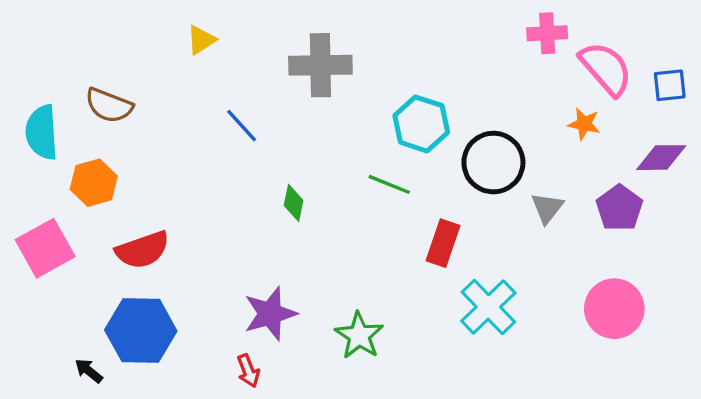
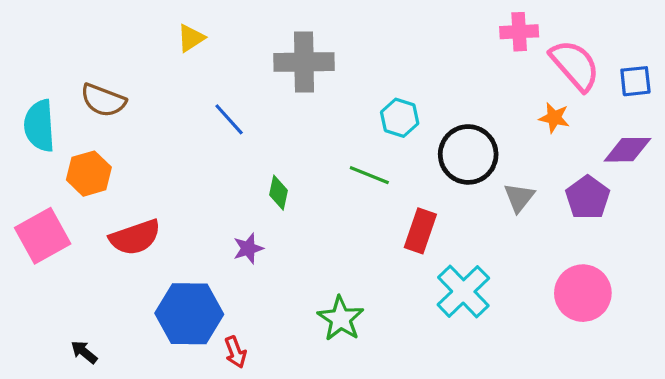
cyan hexagon: (421, 124) -> (400, 118), size x0.7
purple star: (270, 314) -> (248, 248), moved, size x0.6
blue hexagon: (141, 330) -> (189, 314), moved

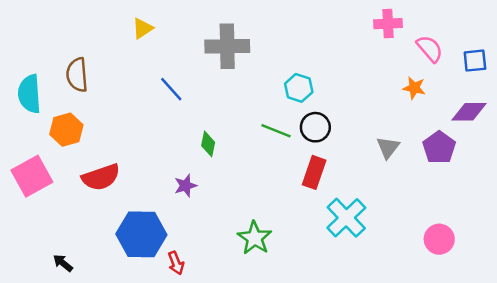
pink semicircle: (575, 65) -> (430, 49), size x0.7
brown semicircle: (103, 100) -> (77, 75), turned 64
black circle: (468, 154) -> (315, 127), moved, size x0.7
pink circle: (583, 293) -> (439, 239), moved, size x0.7

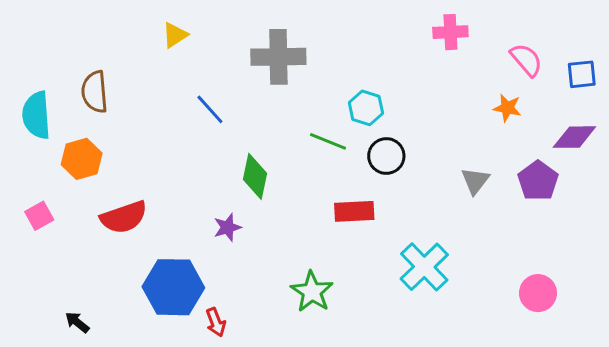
pink cross: (388, 24) -> (450, 32), moved
green line: (276, 131) -> (328, 141), moved
green diamond: (208, 144) -> (255, 176), size x1.4
red rectangle: (314, 172) -> (354, 211), moved, turned 68
pink square: (32, 176) -> (39, 216), size x0.6

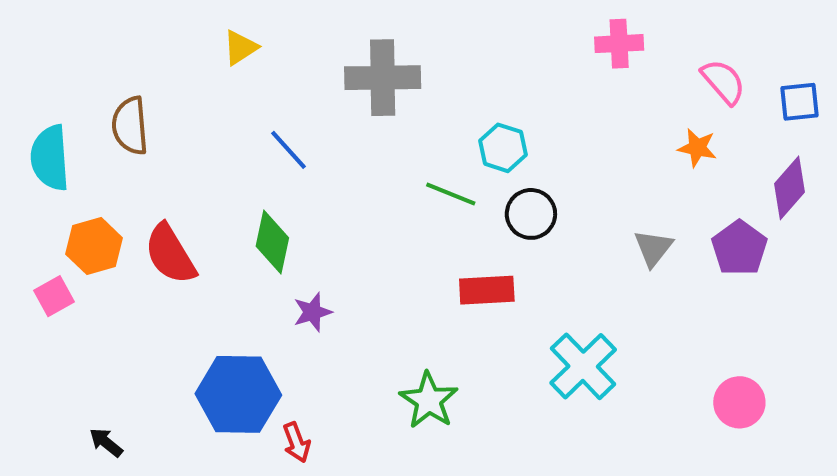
purple diamond: (574, 137) -> (789, 188), turned -48
orange hexagon: (82, 159) -> (94, 246), moved
green diamond: (255, 176) -> (272, 242), moved
red semicircle: (124, 217) -> (170, 254), moved, turned 78

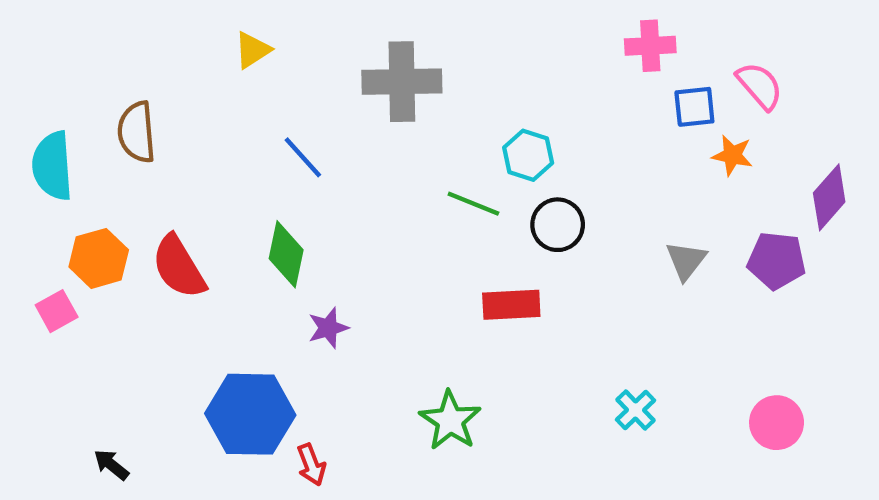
blue square: (800, 102) -> (694, 107), moved
purple pentagon: (739, 248) -> (777, 261), turned -30
cyan cross: (583, 366) -> (636, 410), moved, size x0.6

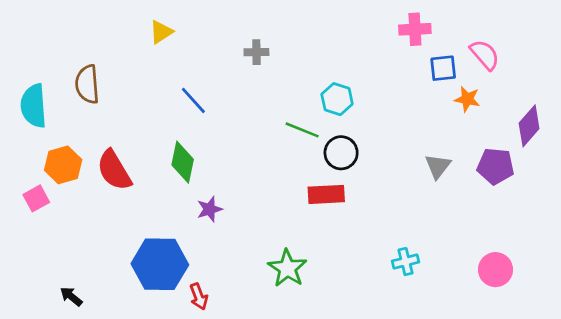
gray cross: (402, 82) -> (256, 52), size x0.5
black circle: (558, 225) -> (341, 153), moved
cyan cross: (636, 410) -> (406, 262), turned 30

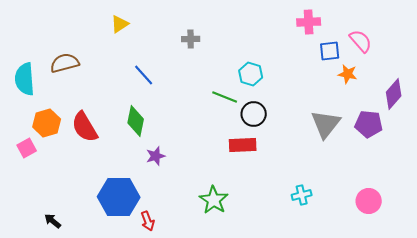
brown semicircle: (87, 84) -> (65, 63), turned 80
gray triangle: (438, 166) -> (326, 124), size x1.5

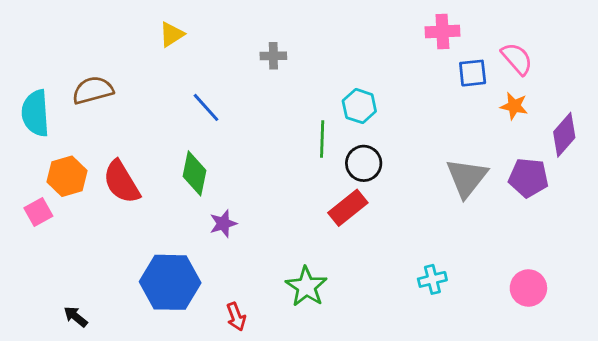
orange star: (348, 74) -> (514, 106), moved
green line: (225, 97) -> (322, 139), turned 70
red rectangle: (243, 145) -> (348, 208), turned -36
red arrow: (148, 221) -> (236, 317), moved

